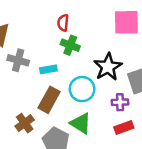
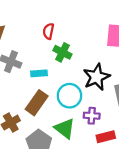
red semicircle: (63, 23) -> (48, 31), moved
purple cross: (120, 102) -> (92, 116), moved

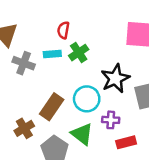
green cross: (63, 52) -> (79, 53), turned 30
cyan rectangle: (39, 73) -> (52, 54), moved

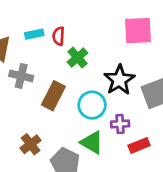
cyan rectangle: (52, 54) -> (34, 34), moved
brown rectangle: (52, 107) -> (53, 96), moved

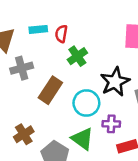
gray cross: (21, 76) -> (22, 68), turned -35

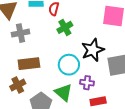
brown rectangle: (50, 90) -> (29, 64), moved, turned 45

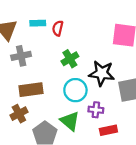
green cross: (65, 27) -> (70, 59), moved
black star: (93, 50) -> (102, 73), turned 30

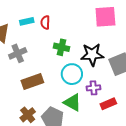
green cross: (70, 59) -> (62, 47), turned -35
brown cross: (19, 114) -> (28, 115), moved

